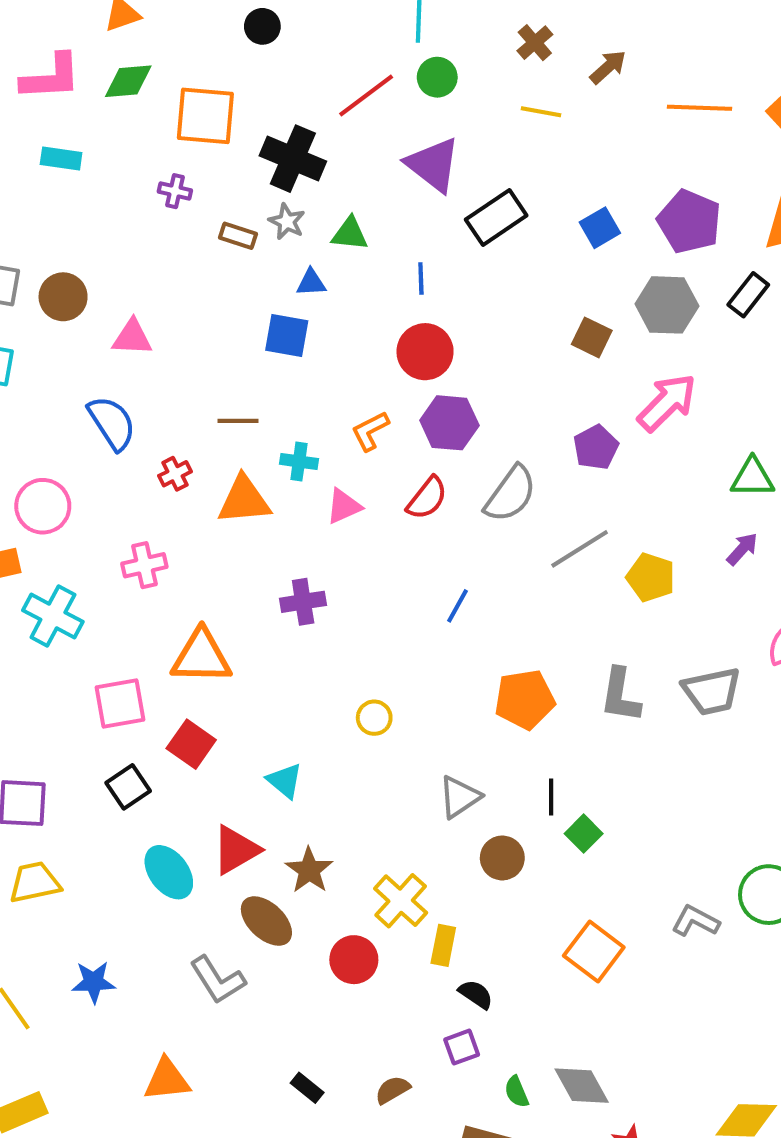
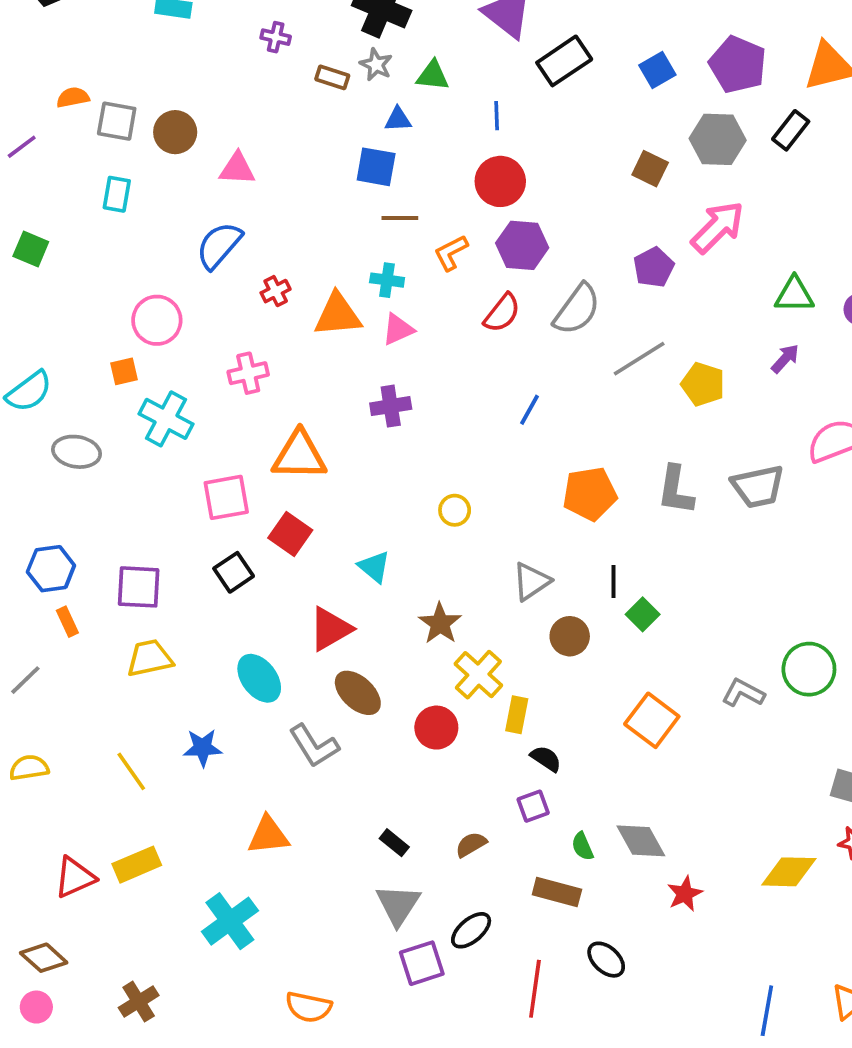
brown line: (238, 421) -> (400, 218), moved
blue semicircle: (112, 423) -> (219, 245), turned -106
pink triangle: (344, 506) -> (398, 329), moved
brown star: (309, 870) -> (440, 623), moved
cyan ellipse: (169, 872) -> (259, 678), moved

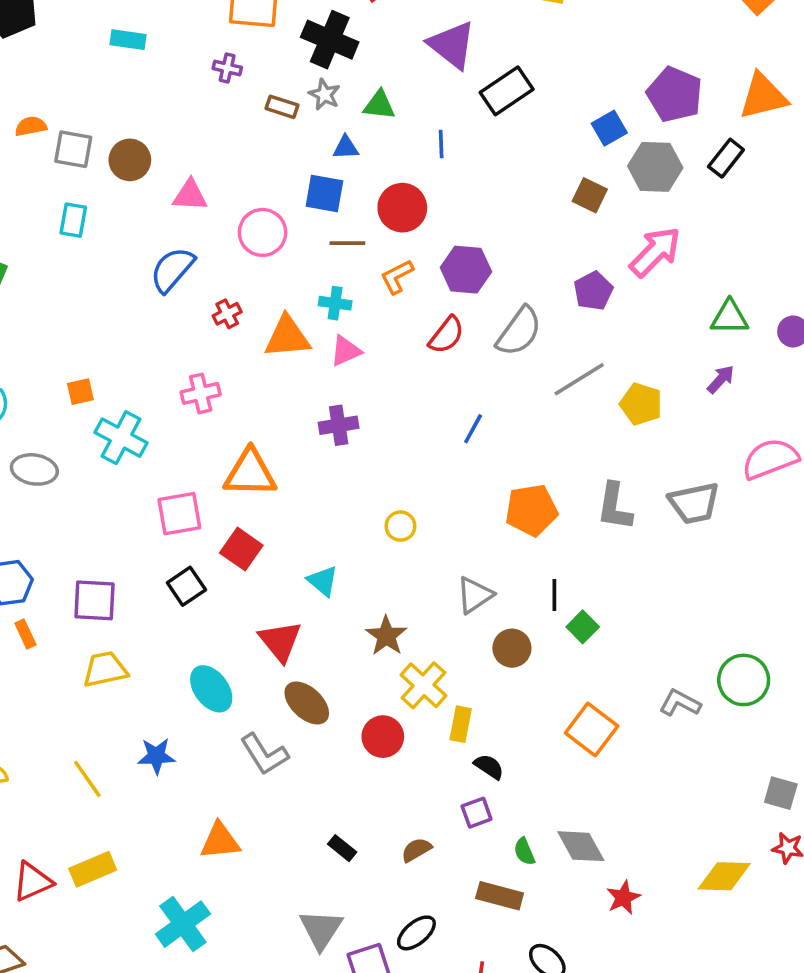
blue square: (657, 70) -> (609, 128), moved
red circle: (500, 181) -> (402, 208), moved
pink circle: (157, 320) -> (263, 232), moved
red triangle: (330, 629) -> (280, 641), turned -39
gray triangle: (398, 905) -> (321, 929), moved

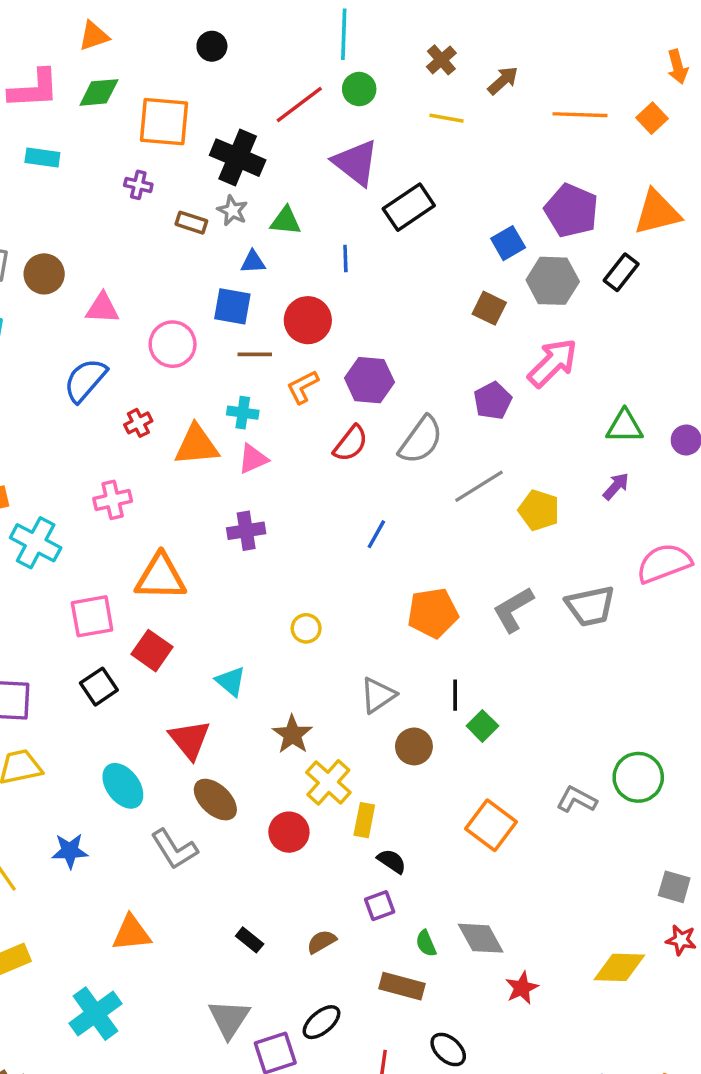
gray L-shape: (615, 507) -> (513, 610), turned 51

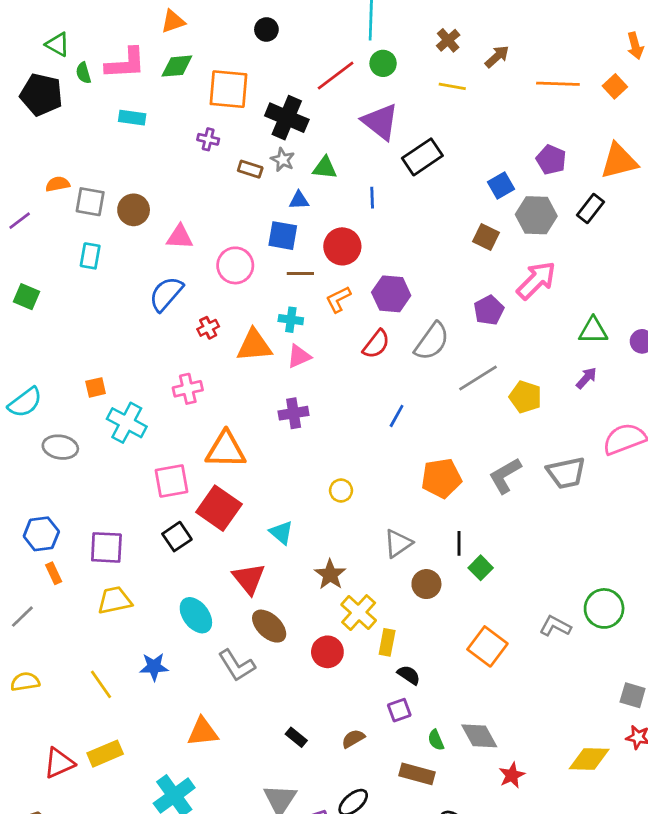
purple pentagon: (571, 211) -> (551, 160), size x0.7
red square: (152, 651) -> (219, 508), size x1.4

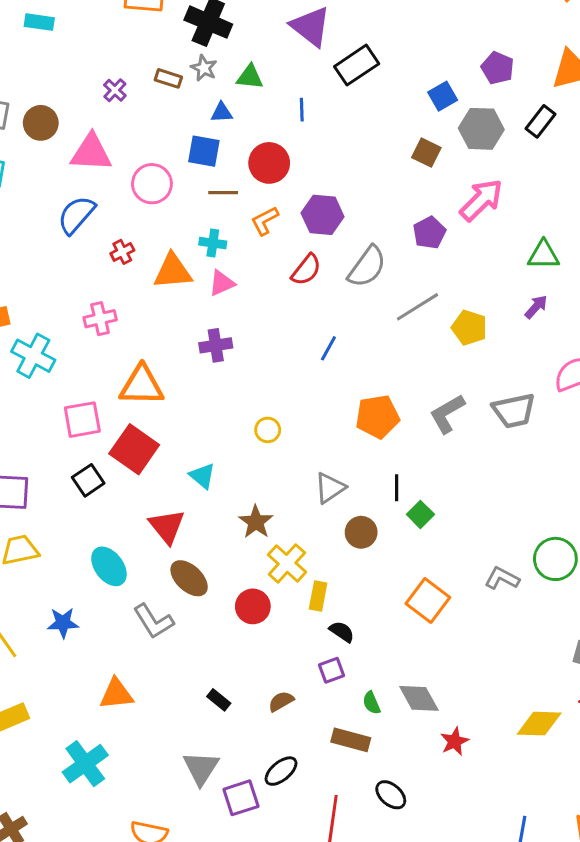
purple cross: (208, 139) -> (115, 90), moved, turned 30
pink triangle: (180, 237) -> (91, 153), size x1.4

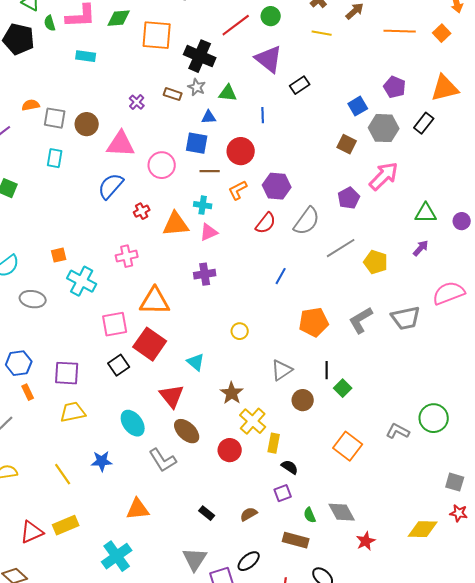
black rectangle: (357, 65) -> (300, 85), size x0.7

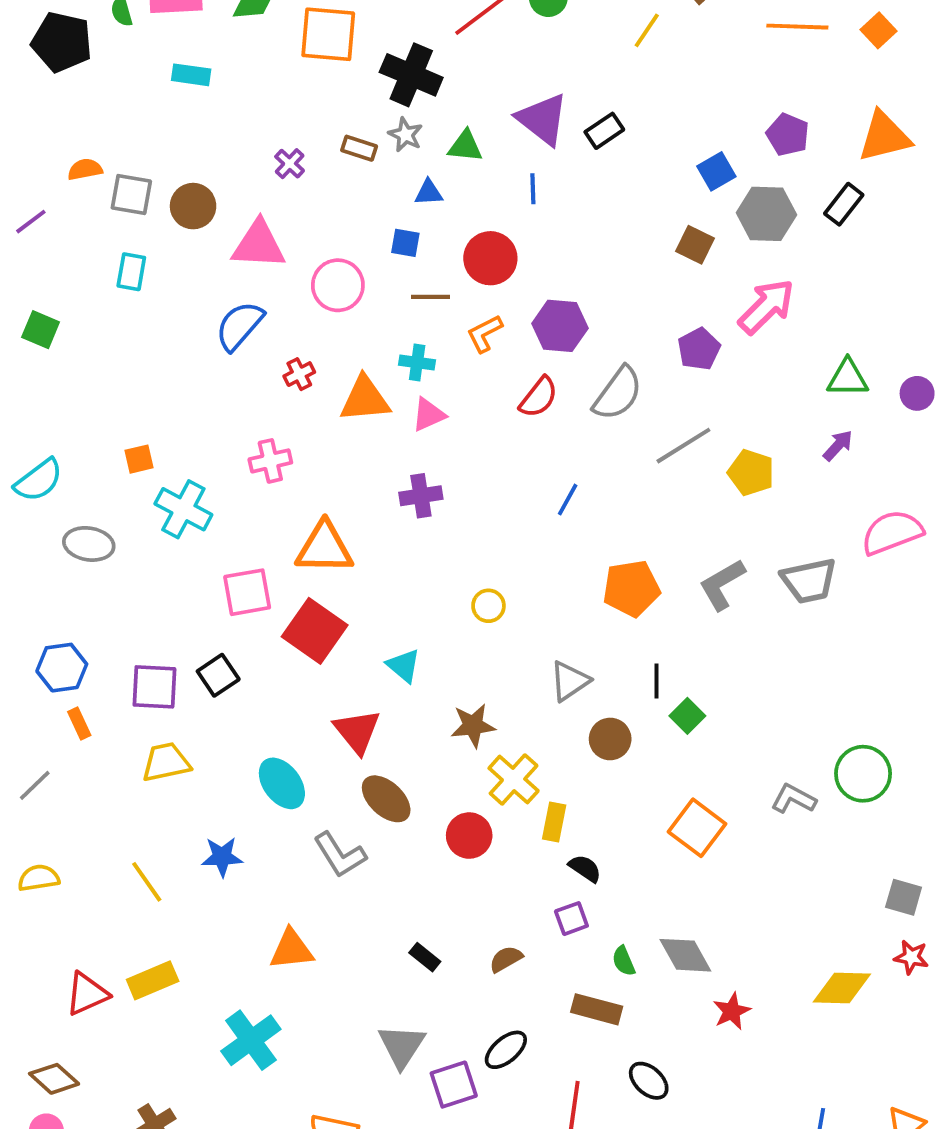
yellow line: (322, 33) -> (647, 30), turned -66
purple triangle: (269, 59) -> (543, 119), moved
blue square: (197, 143) -> (405, 243), size x0.7
black square: (119, 365) -> (218, 675), moved
brown star: (232, 393) -> (473, 725), turned 30

